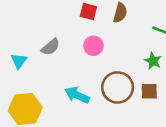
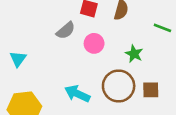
gray semicircle: (50, 47) -> (66, 31), moved
green star: (153, 61) -> (134, 54), moved

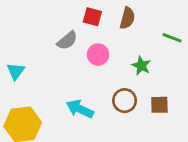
brown circle: (119, 86) -> (125, 101), size x0.7

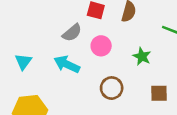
brown circle: (125, 101) -> (112, 88), moved
cyan arrow: (80, 109) -> (67, 64), moved

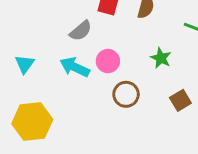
pink circle: (101, 46) -> (108, 61), moved
brown square: (159, 93) -> (180, 100), turned -30

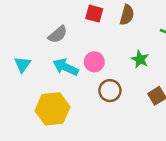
gray semicircle: (81, 31) -> (58, 34), moved
yellow hexagon: (32, 122) -> (52, 109), moved

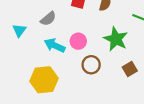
green star: (140, 59) -> (116, 39), size x1.6
cyan triangle: (22, 64) -> (19, 30), moved

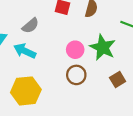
pink circle: (78, 41) -> (75, 50), moved
cyan arrow: (55, 45) -> (25, 51), moved

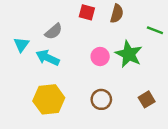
brown circle: (76, 75) -> (101, 99), moved
brown square: (118, 80) -> (147, 99), moved

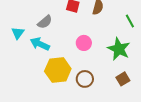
green line: (155, 30) -> (130, 21), turned 40
green star: (129, 54) -> (119, 49), moved
yellow hexagon: (49, 99) -> (58, 70), moved

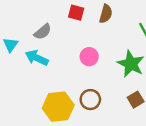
yellow hexagon: (58, 70) -> (58, 107), moved

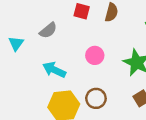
cyan arrow: (37, 58) -> (54, 70), moved

